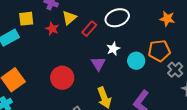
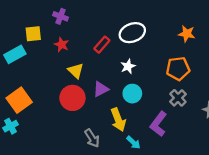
yellow triangle: (69, 18) -> (76, 71), moved, turned -35
cyan circle: (136, 61) -> (132, 94), moved
purple triangle: (98, 64) -> (101, 89), moved, turned 35
gray cross: (175, 70) -> (178, 98), moved

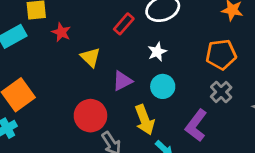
red star: (62, 45) -> (61, 32), moved
red circle: (72, 98) -> (90, 116), moved

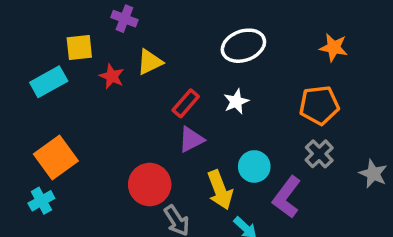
red rectangle: (124, 24) -> (186, 103), moved
yellow triangle: (90, 57) -> (150, 62), moved, turned 50
cyan circle: (163, 86) -> (254, 166), moved

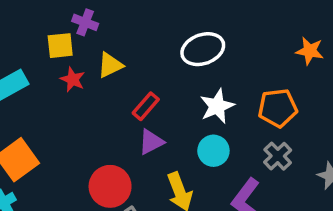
yellow square: (79, 47) -> (60, 46), moved
orange star: (334, 47) -> (310, 51), moved
white star: (236, 102) -> (217, 106), moved, size x1.4
cyan circle: (254, 166) -> (213, 151), moved

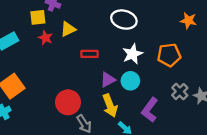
white ellipse: (203, 49) -> (124, 20), turned 35
red rectangle: (146, 106) -> (90, 54), turned 49
purple triangle: (151, 142) -> (108, 80), moved
gray cross: (278, 156) -> (180, 92), moved

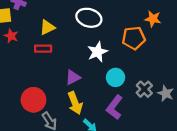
yellow triangle: (68, 29) -> (47, 27), moved
red rectangle: (90, 54) -> (43, 49), moved
orange pentagon: (169, 55) -> (134, 38), moved
cyan circle: (130, 81) -> (116, 77), moved

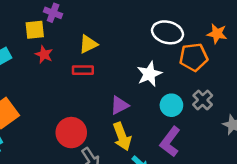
white ellipse: (89, 18) -> (168, 32), moved
gray cross: (144, 89) -> (203, 100), moved

